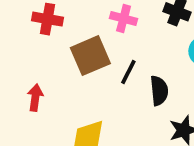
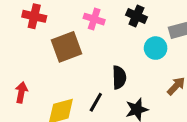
black line: (128, 72) -> (96, 102), moved
red arrow: (35, 98) -> (21, 92), moved

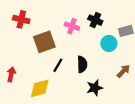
pink cross: (94, 19) -> (72, 26), moved
black line: (96, 102) -> (58, 65), moved

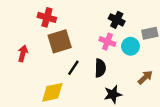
red cross: (21, 19) -> (47, 17), moved
pink cross: (72, 26) -> (107, 42), moved
red arrow: (11, 74) -> (23, 53), moved

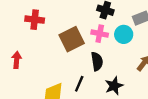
brown square: (60, 41) -> (72, 39), moved
black line: (73, 68) -> (79, 84), moved

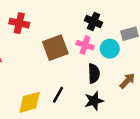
black semicircle: (97, 61) -> (94, 74), moved

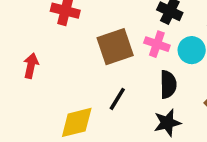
black line: (58, 95) -> (117, 99), moved

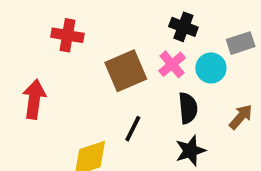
pink cross: (157, 44) -> (172, 64), turned 35
red arrow: (31, 66) -> (34, 99), size x1.4

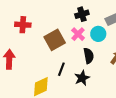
black cross: (183, 27) -> (82, 14), turned -32
black star: (190, 151) -> (82, 78), moved

